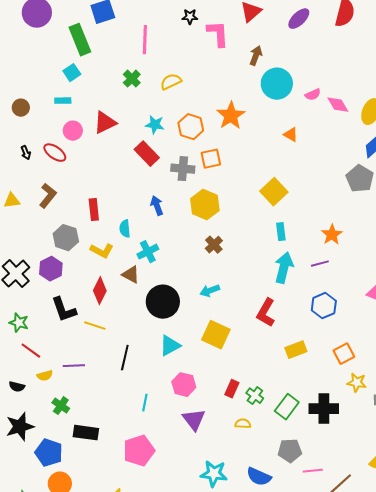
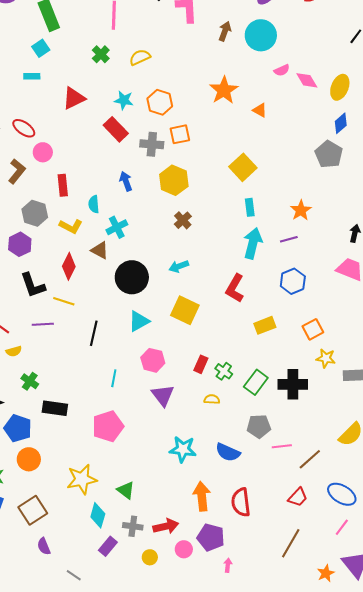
cyan circle: (277, 84) -> (261, 35), moved
orange star: (231, 116) -> (224, 90), moved
pink circle: (73, 131) -> (43, 152), moved
purple line: (74, 366) -> (43, 324), moved

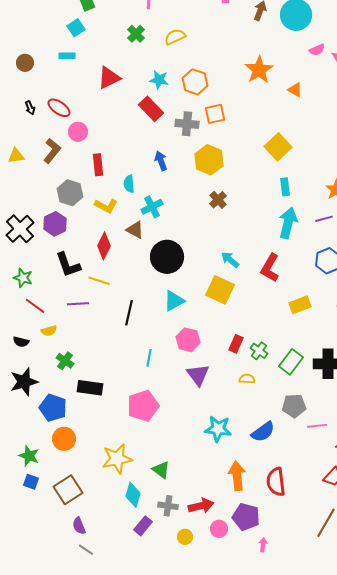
cyan arrow: (179, 266) -> (230, 260), moved, turned 60
blue semicircle: (228, 452) -> (263, 432), turned -60
gray line: (74, 575) -> (86, 550), moved

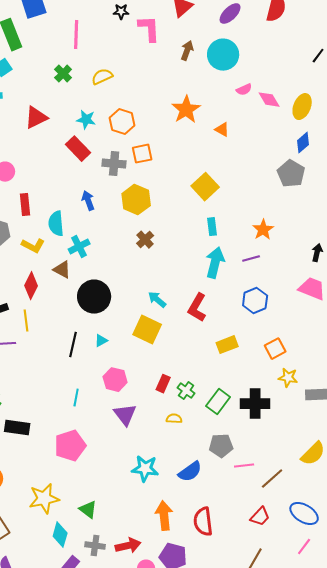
cyan semicircle: (129, 184) -> (56, 224), size x1.4
yellow line: (99, 281) -> (26, 321), turned 65
cyan triangle: (174, 301) -> (101, 341), size x0.6
black line: (129, 313) -> (73, 345), moved

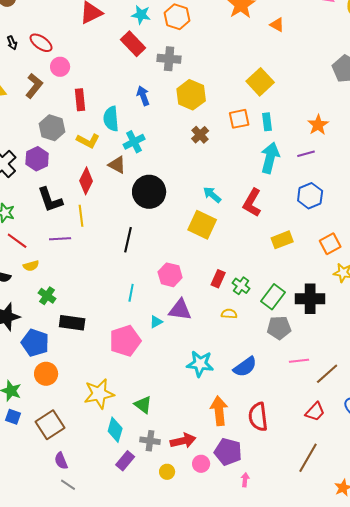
orange square: (142, 154) -> (239, 119), moved
cyan triangle: (101, 341) -> (156, 322), moved
purple triangle: (125, 415) -> (180, 310), turned -45
gray pentagon: (221, 446) -> (279, 328), moved

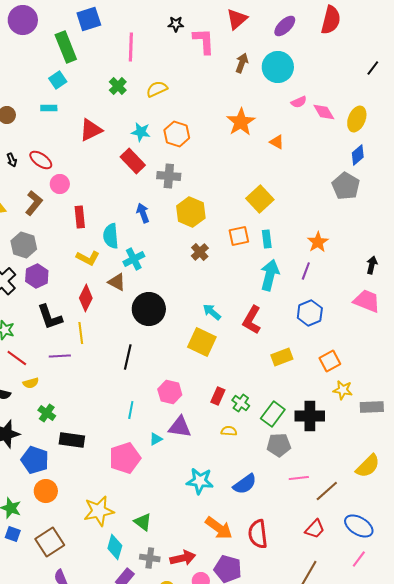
gray hexagon: (52, 128) -> (24, 245), moved
purple line: (306, 154) -> (306, 271), turned -54
orange arrow: (219, 411) -> (219, 528), turned 132

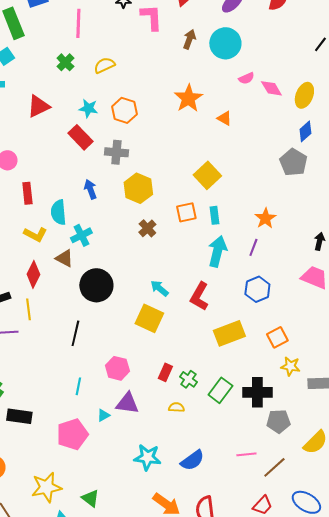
yellow rectangle: (282, 357) -> (229, 333), size x1.4
gray pentagon: (279, 445) -> (278, 421), moved

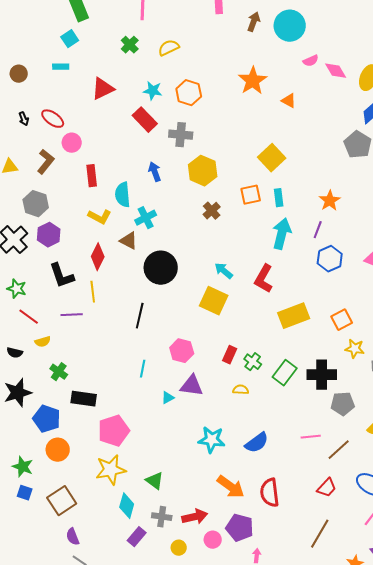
blue hexagon: (257, 289) -> (330, 259), moved
pink pentagon: (72, 434) -> (114, 431), moved

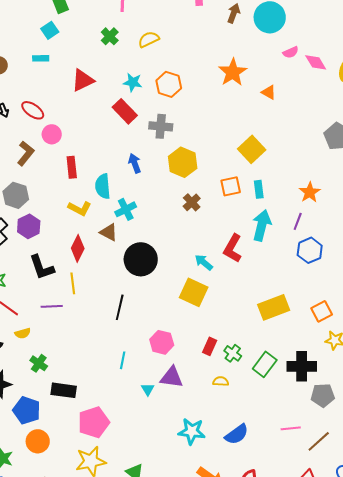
red L-shape: (264, 279) -> (233, 248), moved
cyan triangle: (168, 398) -> (148, 389), turned -32

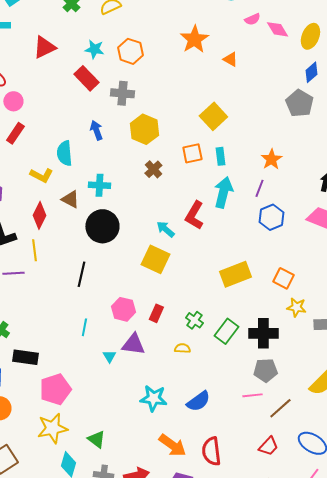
red rectangle: (72, 167) -> (15, 133), moved, turned 40
cyan cross: (126, 209) -> (99, 185), moved, turned 30
orange square: (322, 311) -> (283, 278), turned -35
red rectangle: (210, 346) -> (156, 313), moved
gray pentagon: (323, 395) -> (265, 370), moved

